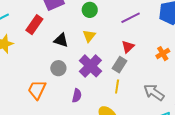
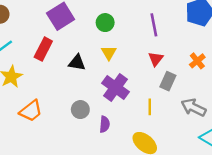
purple line: (131, 18) -> (154, 25), turned -66
gray rectangle: (120, 65) -> (168, 81), moved
gray circle: (58, 68) -> (80, 110), moved
orange trapezoid: (37, 90) -> (31, 111), moved, turned -145

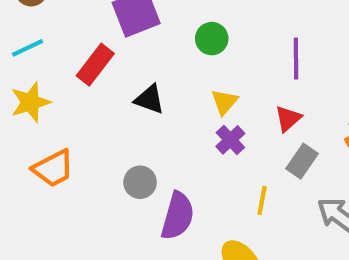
yellow triangle: (109, 53) -> (224, 102), moved
purple cross: (115, 87) -> (230, 140), moved, size x0.6
purple semicircle: (105, 124) -> (178, 216), size x1.6

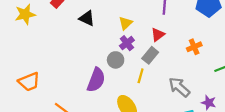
gray rectangle: (302, 161) -> (150, 55), moved
orange trapezoid: (53, 168) -> (29, 82), moved
gray circle: (140, 182) -> (116, 60), moved

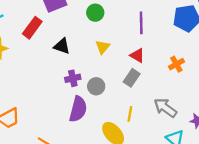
red triangle: (158, 35) -> (137, 55), turned -48
purple cross: (127, 43) -> (73, 78), moved, turned 32
yellow line: (141, 76) -> (130, 114), moved

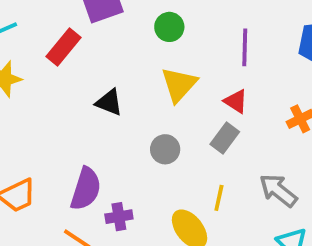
black triangle: (62, 46) -> (109, 102), moved
yellow triangle: (103, 47) -> (179, 85), size x1.5
purple cross: (73, 78) -> (119, 217), moved
purple semicircle: (78, 109) -> (86, 189), moved

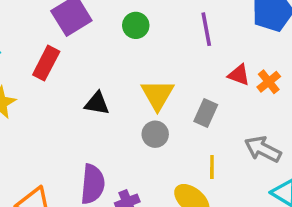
yellow triangle: (179, 85) -> (157, 95), moved
red triangle: (236, 101) -> (239, 75), moved

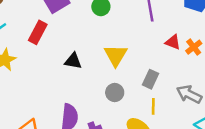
gray rectangle: (206, 113) -> (150, 79), moved
gray circle: (155, 134) -> (115, 93), moved

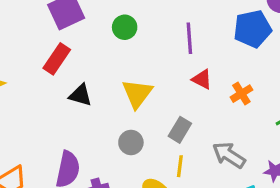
red rectangle: (38, 32) -> (57, 59), moved
red triangle: (173, 42) -> (202, 79), moved

